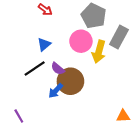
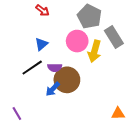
gray rectangle: (119, 37) -> (114, 37), turned -60
purple semicircle: (58, 69) -> (55, 68), turned -40

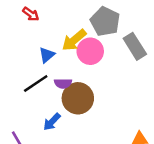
red arrow: (42, 10) -> (31, 14), moved
yellow arrow: (95, 51) -> (74, 40), moved, turned 35
blue arrow: (53, 89) -> (52, 122), moved

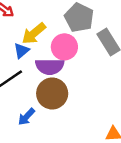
yellow arrow: (74, 40) -> (34, 33), moved
purple semicircle: (63, 83) -> (50, 67), moved, size x1.6

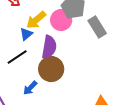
pink circle: (64, 47) -> (61, 20), moved
purple semicircle: (50, 67) -> (49, 47), turned -80

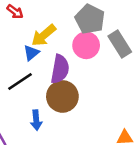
pink circle: (61, 20) -> (86, 45), moved
blue arrow: (30, 88) -> (36, 120), turned -49

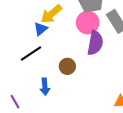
purple semicircle: (60, 69) -> (95, 43), moved
brown circle: (62, 96) -> (67, 66), size x0.6

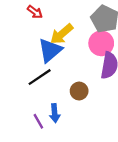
blue triangle: (41, 29) -> (50, 50), size x1.6
purple line: (15, 102) -> (38, 121), moved

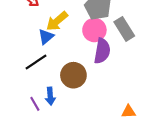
blue triangle: (50, 50) -> (46, 37), size x0.7
brown circle: (79, 91) -> (73, 75), size x1.5

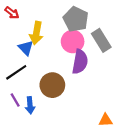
yellow arrow: (57, 21) -> (36, 33), turned -40
blue triangle: (46, 37) -> (26, 48), turned -35
purple line: (35, 104) -> (15, 100), moved

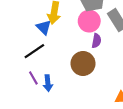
purple semicircle: (80, 62) -> (96, 41), size x0.6
brown circle: (52, 85) -> (83, 63), moved

